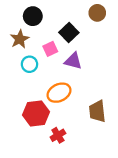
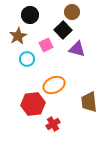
brown circle: (97, 13) -> (72, 12), moved
purple triangle: (73, 61) -> (77, 49), moved

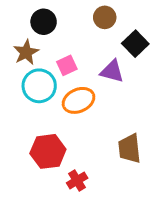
black square: (63, 30) -> (135, 44), moved
cyan circle: (27, 59) -> (39, 86), size x1.5
orange ellipse: (54, 85) -> (78, 100), moved

